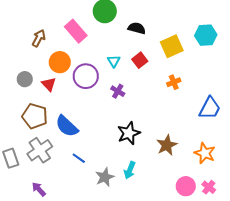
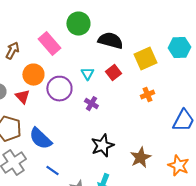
black semicircle: (137, 28) -> (110, 41), size x1.4

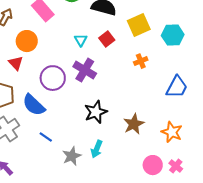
cyan hexagon: (179, 48) -> (173, 35), moved
purple circle: (59, 89) -> (53, 78), moved
purple cross: (91, 104) -> (85, 70), size x1.6

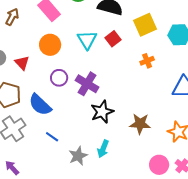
cyan triangle: (81, 40) -> (87, 40), size x1.5
orange circle: (27, 41) -> (50, 45), moved
purple cross: (85, 70) -> (87, 84), moved
purple circle: (53, 78) -> (59, 78), size x0.7
brown star: (134, 124) -> (140, 124), turned 30

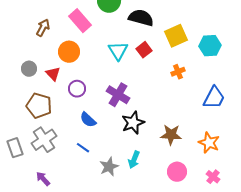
orange circle: (50, 45) -> (69, 52), moved
purple circle: (59, 78) -> (77, 89), moved
blue semicircle: (40, 105) -> (88, 120), moved, size x0.7
pink circle: (159, 165) -> (177, 172), moved

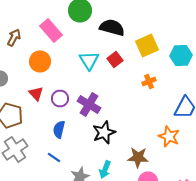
red triangle: (53, 74) -> (36, 94), moved
purple circle: (77, 89) -> (60, 98), moved
blue semicircle: (88, 120) -> (59, 130), turned 60
brown star: (171, 135) -> (138, 158), moved
orange star: (209, 143) -> (169, 136), moved

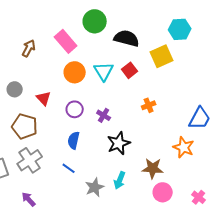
cyan hexagon: (181, 56) -> (180, 29), moved
orange circle: (40, 62) -> (75, 72), moved
orange cross: (149, 82) -> (149, 105), moved
red triangle: (36, 94) -> (44, 98), moved
purple cross: (89, 104) -> (104, 115), size x0.6

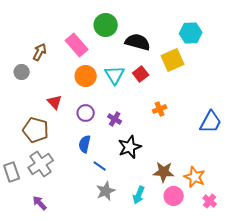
gray circle: (15, 89) -> (22, 72), moved
orange star: (184, 147) -> (195, 177), moved
blue line: (69, 168) -> (100, 166), moved
cyan arrow: (120, 180) -> (139, 195), moved

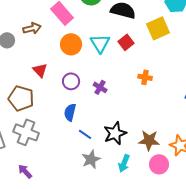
brown arrow: (40, 52) -> (32, 28), moved, turned 48
orange cross: (160, 109) -> (145, 77), turned 32
black star: (130, 147) -> (115, 133), moved
gray cross: (41, 164) -> (26, 132), turned -35

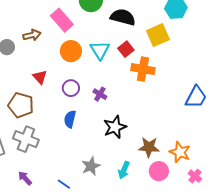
orange cross: (145, 77) -> (143, 69), moved, size x1.6
black star: (115, 133) -> (115, 127), moved
blue line: (85, 134) -> (64, 184), moved

